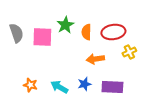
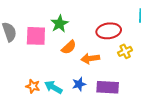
orange semicircle: (86, 32) -> (69, 47), moved, turned -133
orange star: (30, 85) -> (33, 86), moved

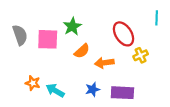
red ellipse: (109, 31) -> (124, 34), turned 65
orange star: (33, 86) -> (33, 83), moved
cyan arrow: (53, 87) -> (55, 91), moved

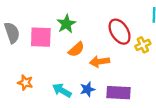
yellow cross: (141, 55) -> (143, 45), moved
cyan arrow: (55, 91) -> (62, 90), moved

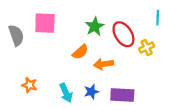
green star: (66, 24) -> (95, 26), moved
pink square: (41, 37) -> (45, 23), moved
cyan arrow: (62, 90) -> (66, 93), turned -144

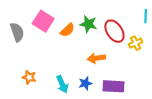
pink square: (45, 23) -> (43, 21), turned 30
green star: (95, 26) -> (88, 24), turned -30
orange semicircle: (80, 52) -> (67, 30), moved

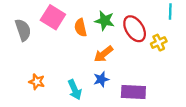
orange semicircle: (67, 30) -> (81, 28), turned 119
orange arrow: (96, 58) -> (104, 54), moved, turned -30
blue star: (85, 83) -> (101, 79), moved

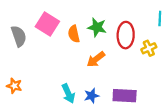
red ellipse: (135, 29) -> (126, 35), turned 35
blue star: (101, 79) -> (91, 96), moved
orange star: (37, 82) -> (14, 86), moved

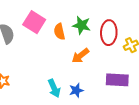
purple rectangle: (125, 96) -> (117, 80), moved

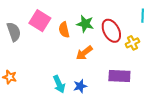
red ellipse: (109, 33) -> (111, 31), turned -30

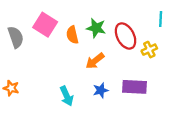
blue star: (80, 86) -> (101, 90), moved

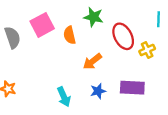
pink square: (45, 25) -> (42, 25), turned 30
green star: (96, 28) -> (93, 17), moved

